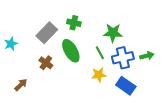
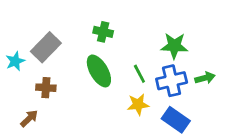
gray rectangle: (47, 33) -> (46, 47), moved
green star: (113, 33) -> (174, 46), moved
brown cross: (46, 63) -> (46, 88), moved, turned -32

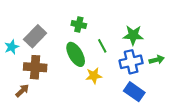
green line: (139, 74) -> (102, 46), moved
brown cross: (46, 88) -> (35, 67), size x1.5
yellow star: (138, 104) -> (94, 76), moved

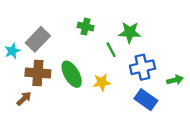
green star: (133, 35) -> (130, 32), moved
green ellipse: (76, 54) -> (72, 74), moved
green arrow: (157, 60) -> (175, 80), moved

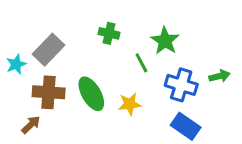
green star: (130, 32) -> (165, 41), turned 30
blue cross: (142, 67) -> (181, 85), turned 30
green arrow: (175, 80) -> (220, 76), moved

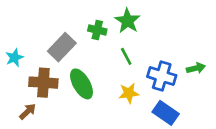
green star: (165, 41) -> (128, 21), moved
gray rectangle: (49, 50) -> (62, 47), moved
yellow star: (130, 104) -> (129, 93), moved

